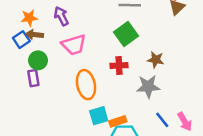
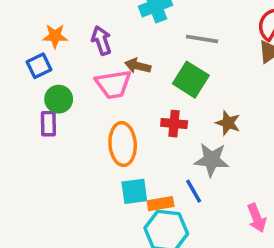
green square: (126, 34) -> (191, 80), turned -30
brown arrow: (34, 35) -> (138, 66), moved
blue line: (162, 120) -> (194, 191), moved

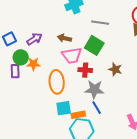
orange star: (55, 36) -> (33, 64), moved
purple arrow: (101, 40) -> (34, 39), moved, turned 77
pink trapezoid: (113, 84) -> (72, 56), moved
gray star: (212, 160) -> (94, 89), moved

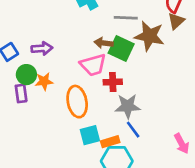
brown arrow: (65, 38) -> (104, 43), moved
purple arrow: (34, 39) -> (42, 48), turned 35
brown star: (115, 69) -> (149, 36), moved, size x1.6

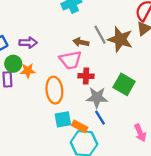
gray line: (126, 18) -> (100, 35), moved, turned 54
green square: (121, 48) -> (124, 84), moved
orange rectangle: (110, 142) -> (80, 126), turned 40

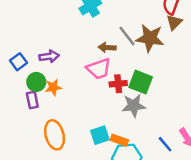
green square: (124, 84) -> (141, 82), moved
orange ellipse: (54, 90) -> (55, 135), moved
blue line: (100, 118) -> (165, 144), moved

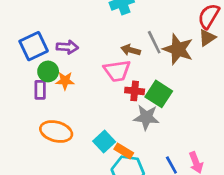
blue square: (18, 62) -> (34, 46), size x1.5
orange ellipse: (55, 135) -> (56, 132), turned -72
cyan square: (100, 135) -> (104, 142), turned -36

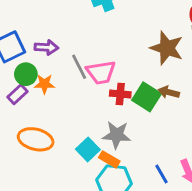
gray line: (154, 42) -> (79, 67), moved
brown arrow: (131, 50) -> (169, 92), moved
purple rectangle: (40, 90) -> (17, 94), turned 48
gray star: (146, 117) -> (117, 135), moved

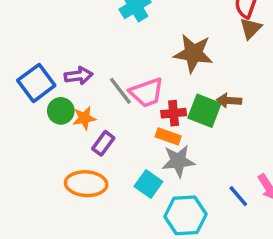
brown star: (167, 48) -> (193, 53), moved
purple rectangle: (17, 94) -> (103, 143), moved
orange rectangle: (109, 159) -> (168, 136), moved

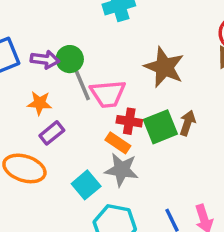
brown arrow: (229, 101) -> (187, 123), turned 90
green circle: (61, 111) -> (70, 59), moved
green square: (204, 111) -> (160, 127), turned 32

